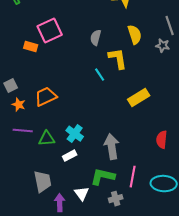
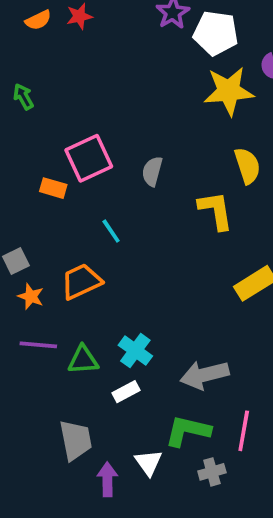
gray semicircle: (96, 38) -> (152, 171), moved
cyan line: (100, 75) -> (111, 231), moved
gray arrow: (112, 147) -> (204, 375), turned -95

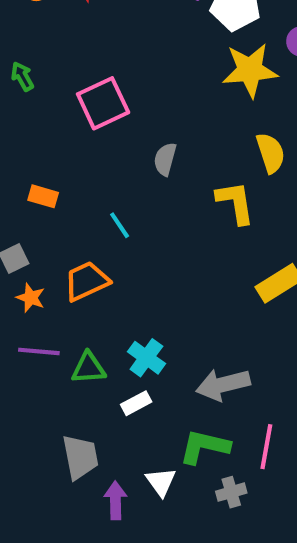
pink square: (89, 158) -> (103, 103), moved
orange rectangle: (53, 188) -> (43, 196), moved

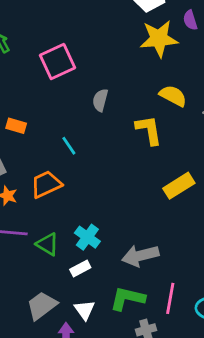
yellow semicircle: (271, 153) -> (173, 96), turned -44
green triangle: (89, 368) -> (47, 244), turned 35
gray trapezoid: (80, 457) -> (42, 306), turned -116
white triangle: (161, 482) -> (85, 310), moved

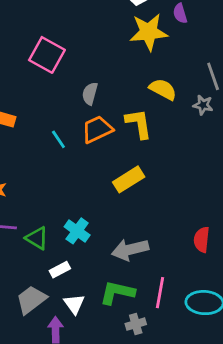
pink square: (57, 62) -> (47, 55), turned -36
orange trapezoid: (46, 184) -> (97, 129), moved
yellow rectangle: (179, 186) -> (129, 179), moved
white rectangle: (80, 268) -> (60, 270), moved

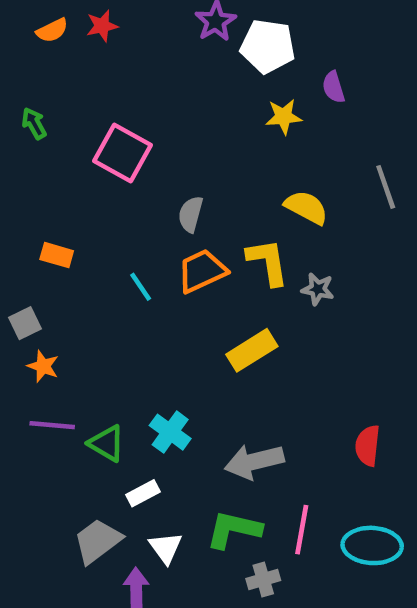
yellow star: (149, 32) -> (284, 117), size x0.6
gray star: (203, 105) -> (318, 289), moved

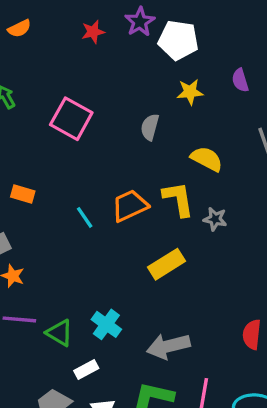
red star: (102, 26) -> (93, 32), moved
purple semicircle: (334, 87) -> (240, 80), moved
gray semicircle: (191, 214) -> (150, 127), moved

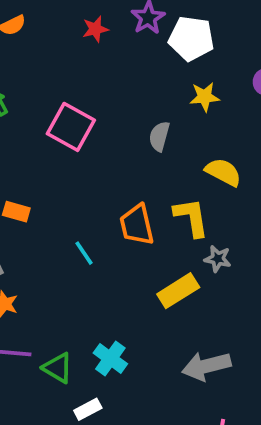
orange trapezoid: (130, 206) -> (137, 225), turned -78
cyan line: (85, 217) -> (84, 253), moved
gray star: (215, 219) -> (218, 259), moved
gray arrow: (168, 346) -> (206, 366), moved

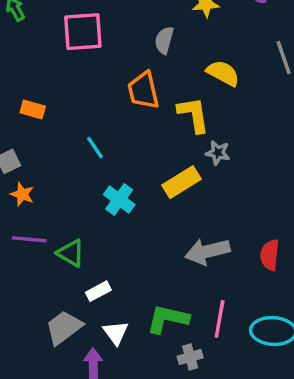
pink square: (71, 127) -> (83, 32), turned -33
orange trapezoid: (137, 225) -> (143, 90), moved
cyan cross: (110, 358) -> (119, 199), moved

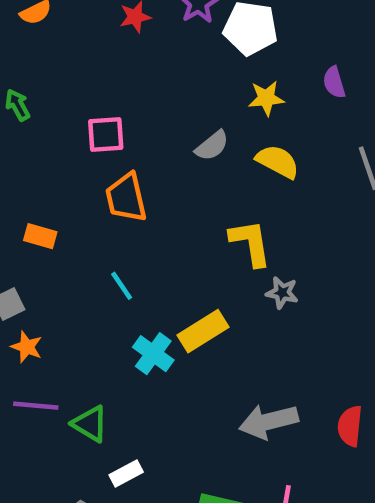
pink square: (83, 32) -> (106, 134), size x0.7
gray semicircle: (164, 40) -> (212, 146), turned -144
yellow semicircle: (223, 73) -> (278, 162), moved
orange trapezoid: (143, 90) -> (126, 198), moved
yellow rectangle: (181, 182) -> (203, 331), moved

